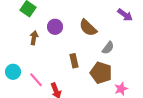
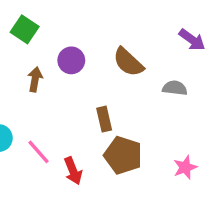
gray semicircle: (108, 48) -> (175, 88), moved, turned -120
brown pentagon: (101, 73) -> (123, 155), moved

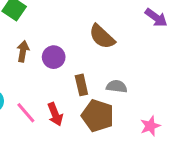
purple circle: (71, 60) -> (54, 57), moved
gray semicircle: (175, 88) -> (117, 86), moved
red arrow: (73, 171) -> (55, 114), moved

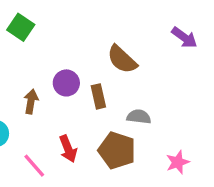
brown arrow: (23, 51) -> (31, 102), moved
brown rectangle: (81, 85) -> (98, 96), moved
pink line: (26, 113) -> (34, 166), moved

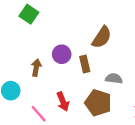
brown semicircle: (122, 59) -> (102, 37), turned -100

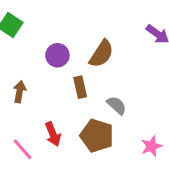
purple circle: (62, 54) -> (57, 55), moved
gray semicircle: (114, 79) -> (117, 105), turned 35

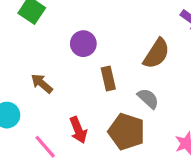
brown semicircle: (101, 54) -> (156, 54), moved
brown arrow: (20, 92) -> (42, 84), turned -60

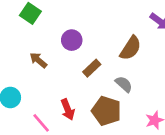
brown rectangle: (108, 79) -> (92, 68), turned 60
brown arrow: (42, 84) -> (38, 60), moved

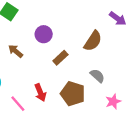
gray semicircle: (124, 84) -> (97, 76), moved

